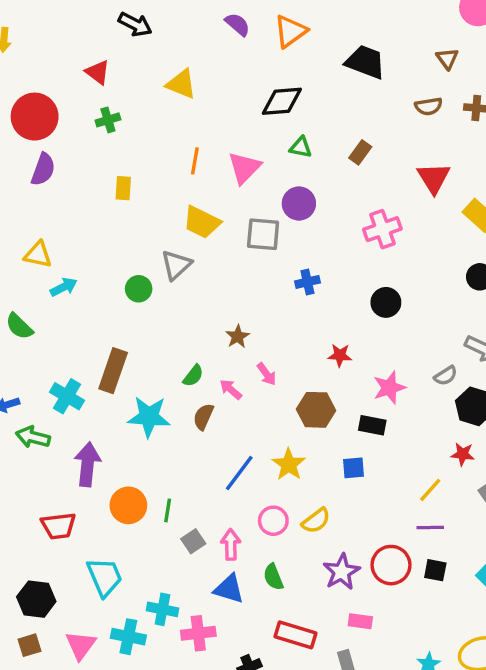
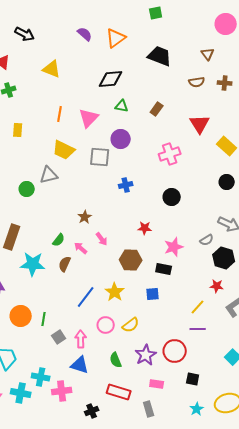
gray triangle: (176, 265) -> (49, 175), turned 30
black square: (435, 570) -> (193, 379), moved
green semicircle: (273, 577) -> (116, 360), moved

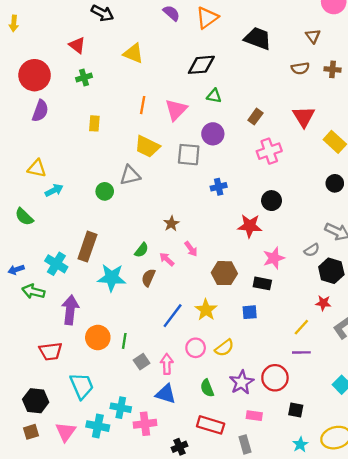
brown rectangle: (157, 109) -> (255, 117), moved
red star: (145, 228) -> (250, 226), moved, size x1.5

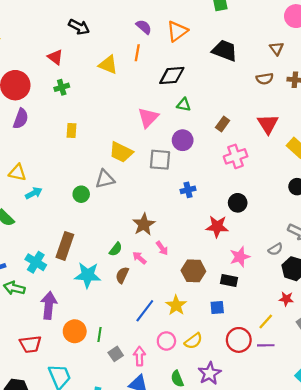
orange line: (143, 105) -> (137, 53), moved
brown star: (171, 224) -> (144, 224), size x1.5
red circle: (275, 378) -> (239, 340), moved

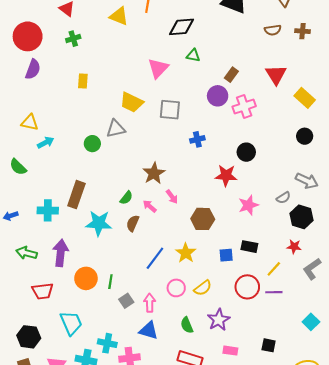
purple circle: (183, 140) -> (218, 96), moved
cyan cross: (36, 262) -> (48, 210), turned -30
black rectangle: (229, 281) -> (249, 247), moved
green arrow: (14, 288) -> (27, 253), moved

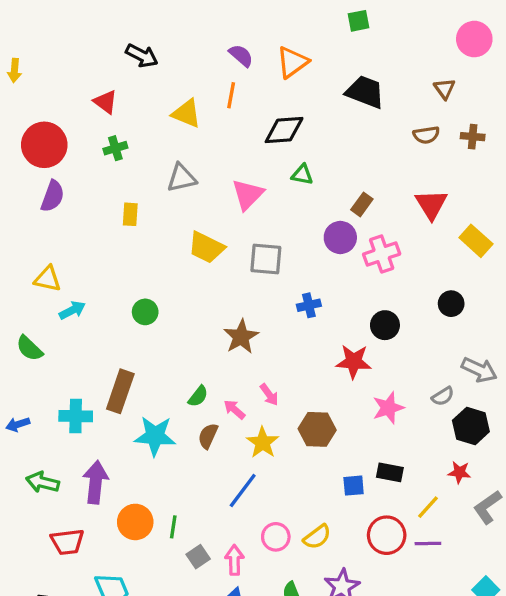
gray triangle: (116, 129) -> (182, 178), moved
black circle: (305, 136) -> (451, 304), moved
brown star: (154, 173) -> (241, 337), moved
yellow star: (186, 253) -> (263, 443), moved

